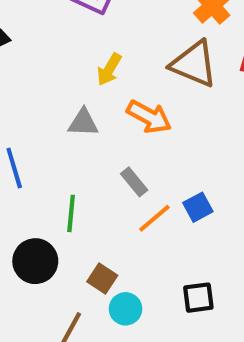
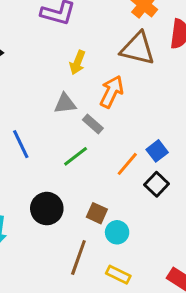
orange arrow: (149, 117) -> (112, 92), turned -84
gray rectangle: (134, 182) -> (93, 124), moved
green line: (71, 213) -> (76, 156), moved, turned 56
black square: (198, 298) -> (157, 184), moved, turned -30

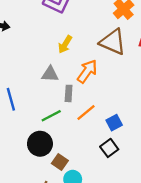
gray rectangle: (93, 124) -> (69, 93), turned 42
orange line: (127, 164) -> (86, 113), moved
black circle: (47, 209) -> (40, 144), moved

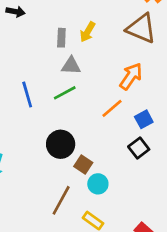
orange arrow: (87, 71) -> (131, 76), moved
gray rectangle: (69, 93) -> (61, 38), moved
green line: (51, 116) -> (65, 93), moved

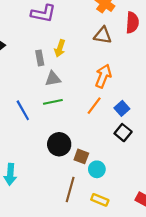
brown triangle: (141, 28) -> (103, 35), size x0.7
green line: (65, 93) -> (53, 102), turned 30

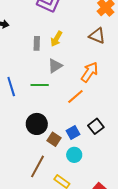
gray triangle: (53, 79) -> (55, 66), moved, turned -35
blue square: (122, 108) -> (73, 133), moved
cyan circle: (97, 169) -> (74, 155), moved

